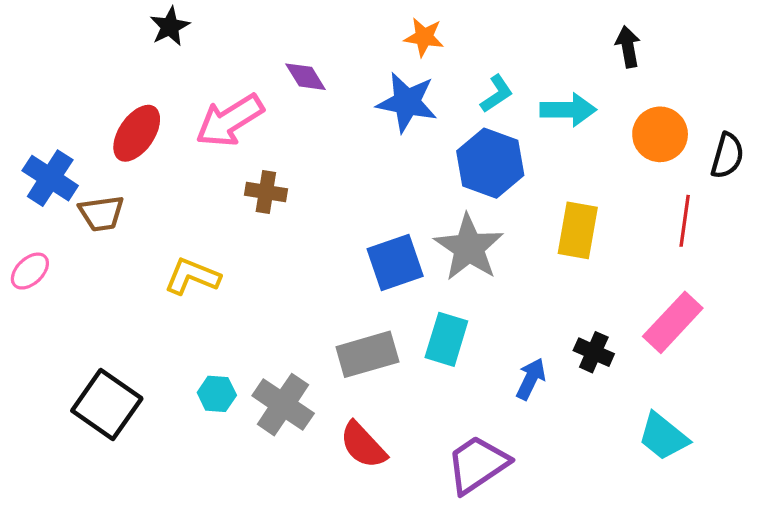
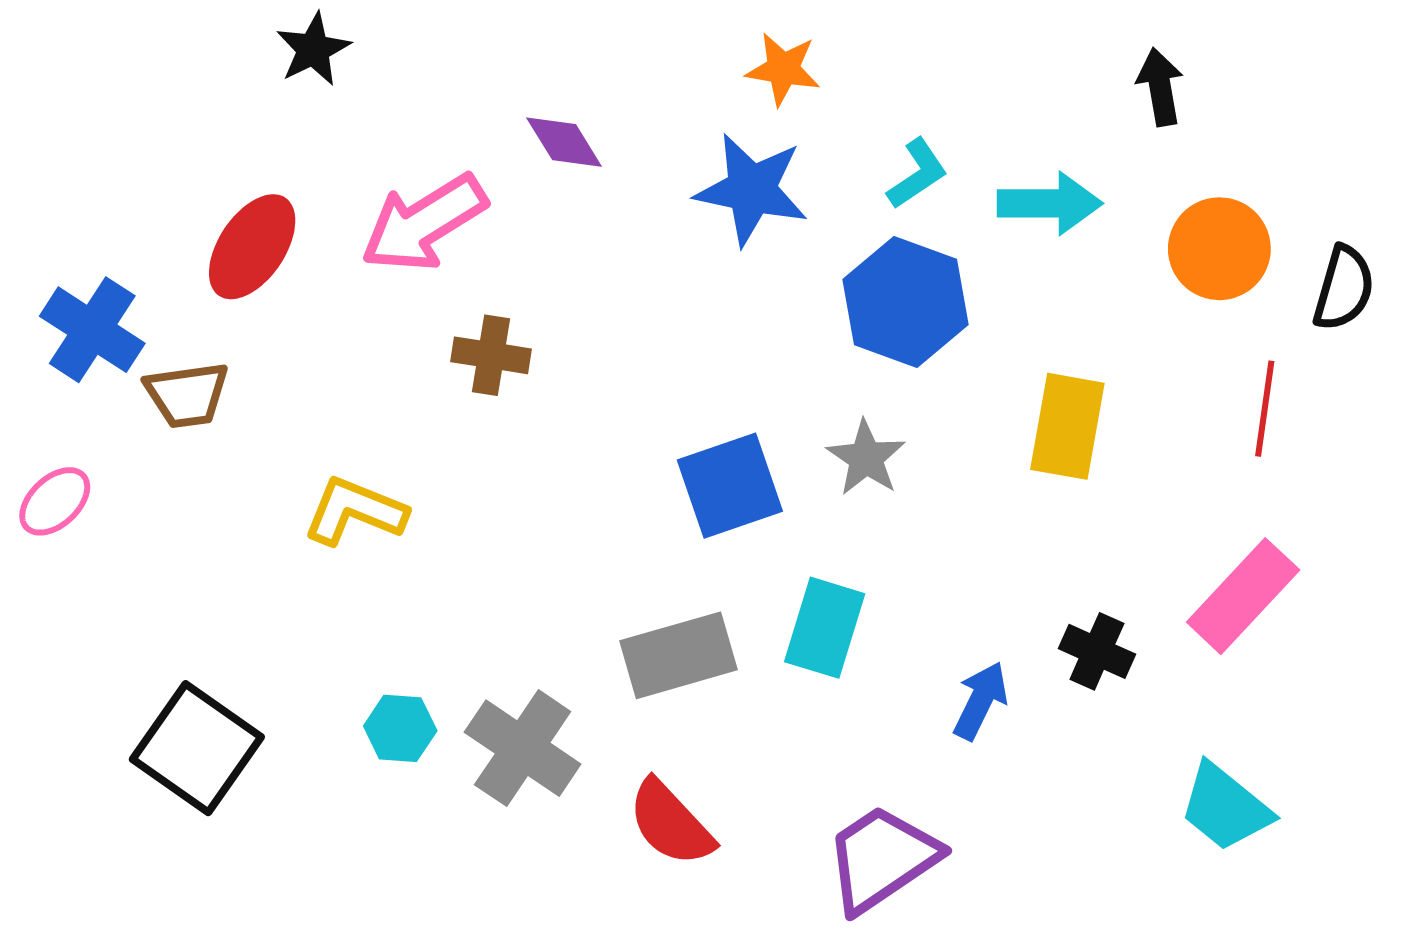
gray star: (469, 248) -> (866, 458), size x0.6

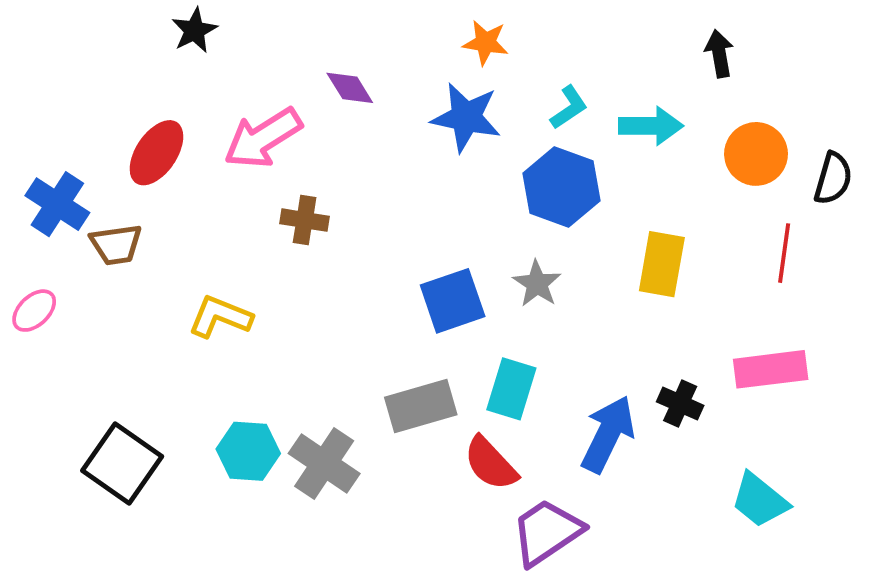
pink rectangle: (1243, 596) -> (771, 369), turned 40
blue arrow: (981, 701) -> (608, 434), size x1.6
cyan hexagon: (400, 728) -> (248, 451), size x1.4
red semicircle: (671, 823) -> (491, 464), moved

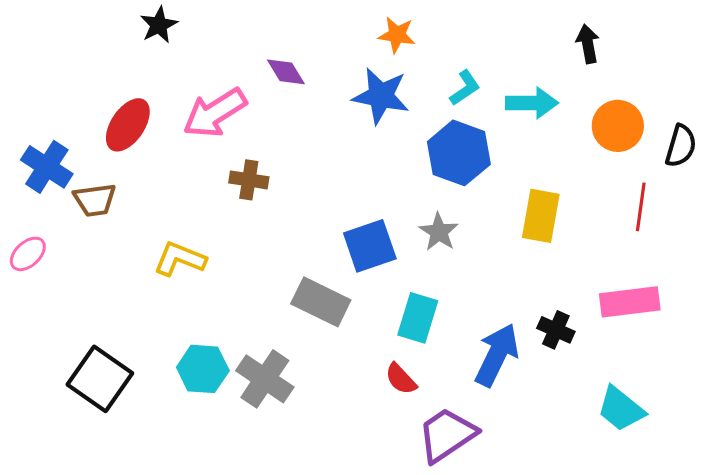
gray rectangle: (421, 406) -> (321, 302), moved, turned 42
red semicircle: (491, 464) -> (401, 379), size x0.7

